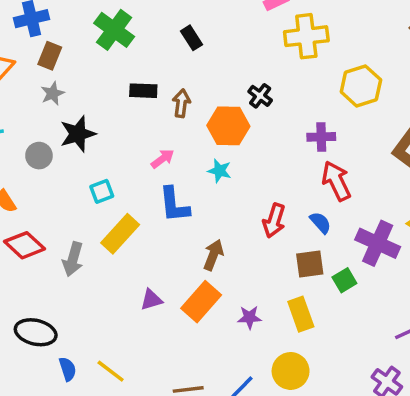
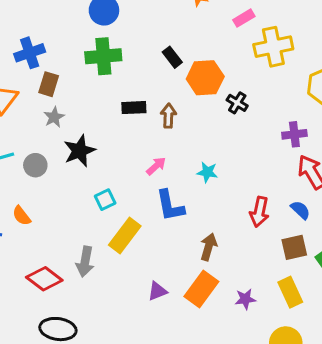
green cross: (114, 30) -> (103, 56), turned -36
orange hexagon: (228, 126) -> (205, 78), moved
gray circle: (39, 156) -> (35, 165), moved
red diamond: (24, 245) -> (44, 279), moved

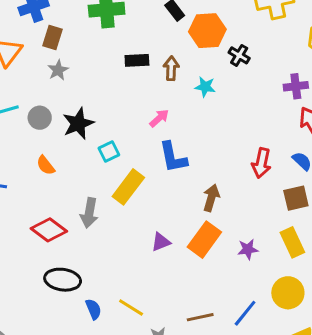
black star: (79, 151) -> (78, 124), moved
cyan star: (207, 172) -> (205, 87), moved
orange semicircle: (22, 216) -> (46, 165), moved

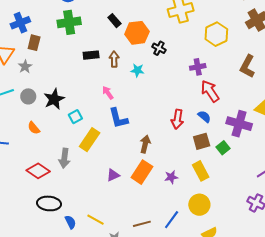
gray star: (58, 70) -> (25, 67), moved
pink arrow: (159, 118) -> (108, 93), turned -80

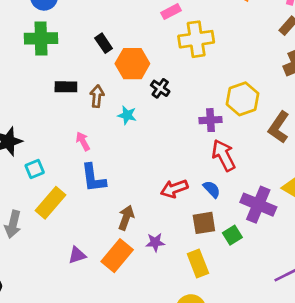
yellow hexagon: (216, 34) -> (242, 99), moved
red arrow: (177, 119) -> (174, 189), turned 54
purple star: (171, 177) -> (155, 242), moved

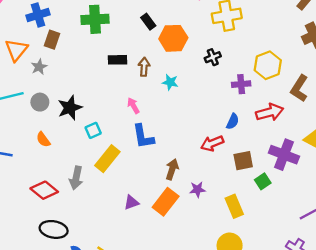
black cross: (160, 88) -> (213, 57), moved, turned 35
red arrow: (224, 155) -> (270, 112), moved, turned 104
blue semicircle: (212, 189) -> (233, 121), moved, turned 70
brown square: (204, 223) -> (243, 161), moved

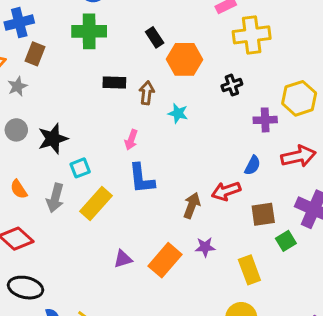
pink arrow: (133, 106) -> (131, 140), turned -133
orange semicircle: (43, 140) -> (19, 189), moved
brown arrow: (172, 169) -> (192, 205), moved
gray arrow: (76, 178) -> (55, 198), moved

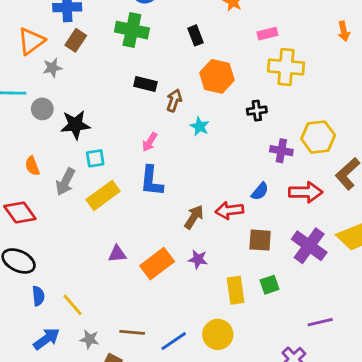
black rectangle: (155, 37) -> (195, 35), moved
green square: (286, 241) -> (269, 285), moved

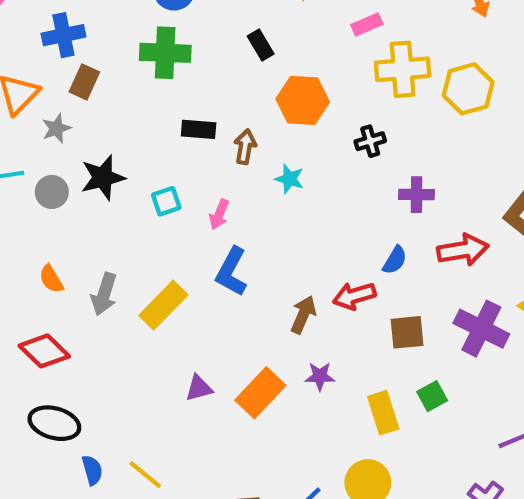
black star: (75, 125) -> (103, 177), moved
yellow hexagon: (318, 137) -> (468, 89), moved
cyan square: (95, 158) -> (166, 201), moved
blue L-shape: (151, 181) -> (231, 272), turned 32

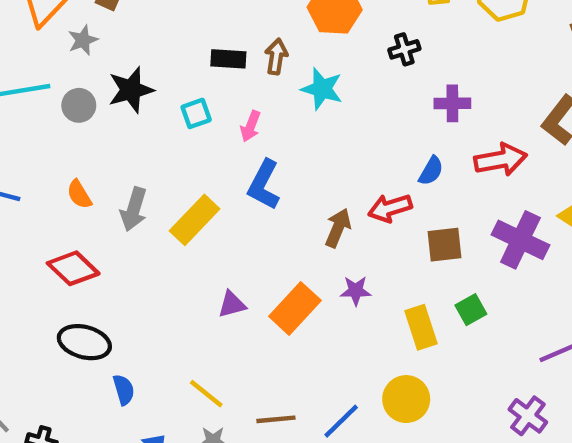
black rectangle: (199, 129) -> (228, 59), moved
cyan star: (289, 179) -> (322, 89), size x1.4
yellow line: (145, 475) -> (206, 394), moved

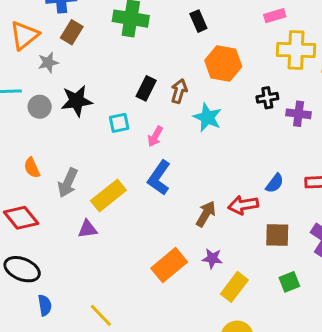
black rectangle: (228, 59) -> (146, 88), turned -75
purple cross: (452, 103) -> (299, 114), moved
purple triangle: (232, 304) -> (88, 229), moved
yellow rectangle: (421, 327) -> (234, 287), moved, turned 48

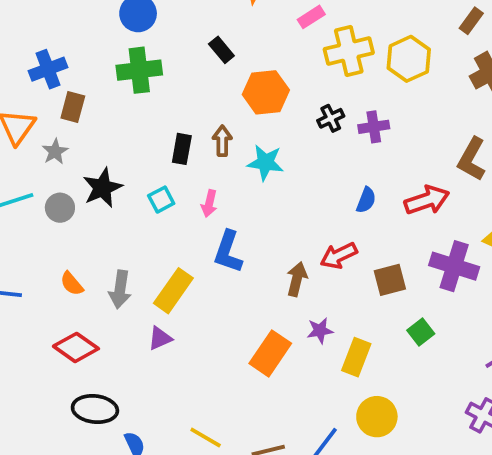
blue semicircle: (275, 183) -> (366, 200), moved

